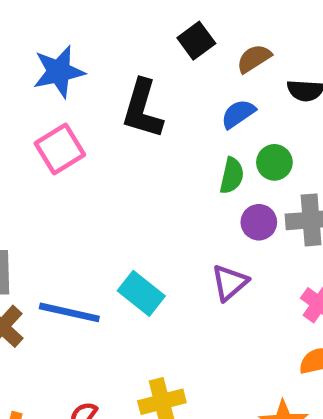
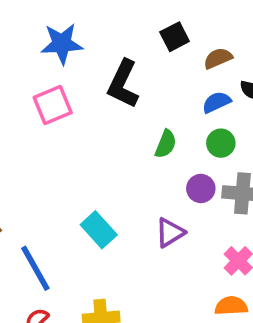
blue semicircle: (238, 114) -> (216, 102), moved
green semicircle: (232, 176) -> (166, 144), moved
blue line: (69, 312) -> (35, 268), moved, turned 39

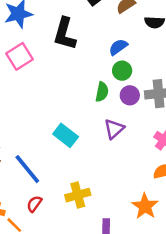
blue semicircle: (216, 102) -> (118, 47), moved
green circle: (221, 143) -> (122, 71), moved
green semicircle: (166, 144) -> (102, 92), moved

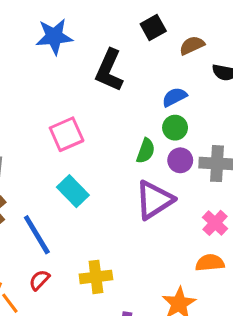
pink square: (20, 56) -> (67, 134), moved
purple triangle: (114, 129) -> (154, 200), size x1.5
cyan rectangle: (66, 135) -> (73, 191), moved

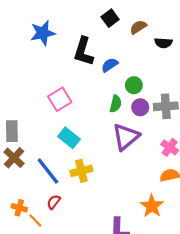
blue semicircle: (174, 97) -> (110, 65), moved
yellow cross: (96, 277) -> (81, 171), moved

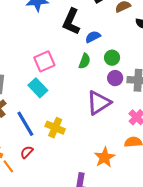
green semicircle: (116, 104) -> (85, 61), moved
cyan rectangle: (69, 138) -> (38, 88), moved
yellow cross: (81, 171) -> (55, 128), turned 30
orange star: (152, 206) -> (105, 157), moved

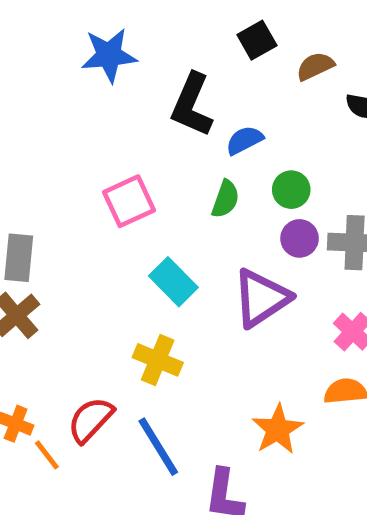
cyan rectangle: (38, 88) -> (173, 282), moved
blue line: (25, 124) -> (158, 447), moved
red semicircle: (27, 152) -> (91, 420), size x1.5

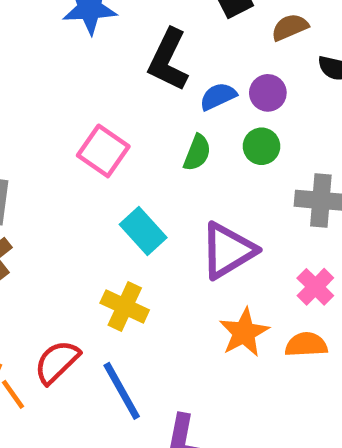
pink square: (129, 201) -> (103, 151), turned -33
purple circle: (300, 238) -> (268, 93), moved
orange star: (278, 429) -> (244, 332), moved

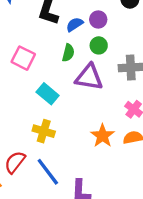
purple triangle: (228, 251) -> (89, 77), moved, turned 48

